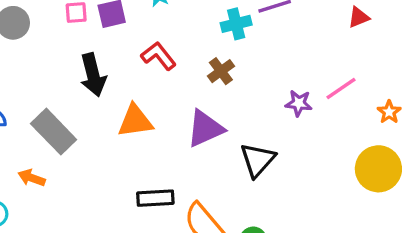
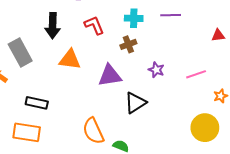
cyan cross: (236, 24) -> (134, 18), moved
purple star: (299, 103) -> (156, 70), moved
black rectangle: (155, 198) -> (37, 103), moved

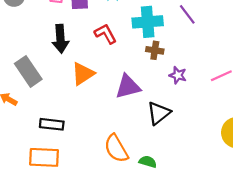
purple line: (171, 15) -> (187, 14), turned 60
cyan cross: (134, 18) -> (148, 22), size x1.5
brown cross: (128, 44) -> (155, 50), moved, turned 35
orange triangle: (70, 60) -> (83, 74), turned -35

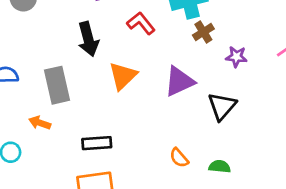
brown cross: (155, 50) -> (203, 32), turned -30
gray rectangle: (28, 71) -> (57, 85), turned 32
orange semicircle: (116, 148) -> (179, 158), size x0.6

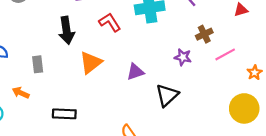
brown cross: (203, 32) -> (204, 34), moved
purple triangle: (179, 81) -> (135, 72), size x0.7
gray rectangle: (57, 85) -> (38, 64), size x0.6

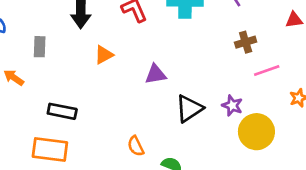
purple star: (183, 57) -> (232, 105), moved
orange triangle: (91, 63) -> (104, 55), size x0.7
yellow circle: (244, 108) -> (256, 132), moved

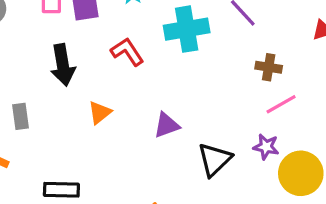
brown cross: (246, 42) -> (269, 67), turned 36
pink line: (267, 71) -> (281, 104), moved

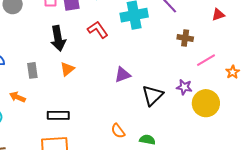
pink line: (281, 104) -> (206, 60), moved
orange triangle: (100, 113) -> (67, 69), moved

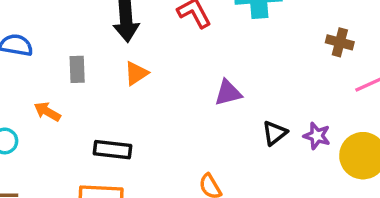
purple star: (184, 87) -> (317, 136), moved
black triangle: (153, 95) -> (275, 133), size x0.7

